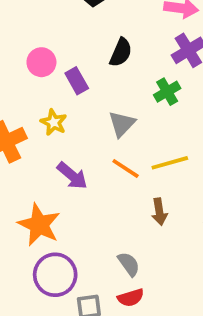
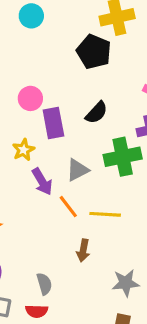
purple rectangle: (77, 81) -> (53, 123), size x1.4
green cross: (167, 92) -> (123, 157), size x1.6
purple arrow: (72, 176) -> (42, 182), moved

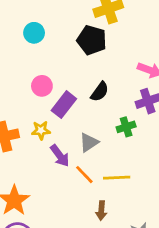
cyan circle: (31, 16) -> (34, 33), moved
purple rectangle: (53, 123) -> (64, 105), turned 55
yellow star: (23, 150) -> (41, 130), turned 30
green cross: (123, 157) -> (126, 127), size x0.6

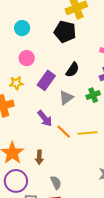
pink circle: (42, 86) -> (27, 58), moved
yellow star: (41, 130) -> (16, 83), moved
gray triangle: (89, 142) -> (66, 98), moved
brown arrow: (101, 211) -> (39, 157), moved

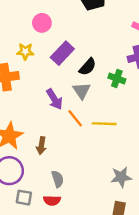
black semicircle: (72, 70) -> (88, 67), moved
green cross: (93, 95) -> (117, 78), turned 32
gray triangle: (66, 98) -> (82, 91), moved, turned -35

